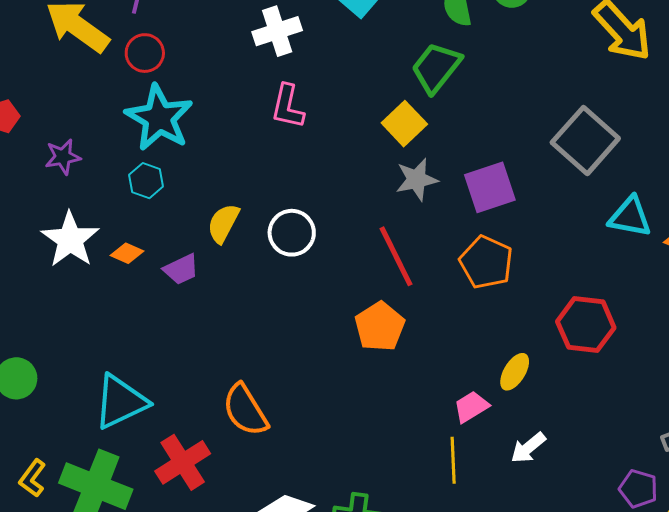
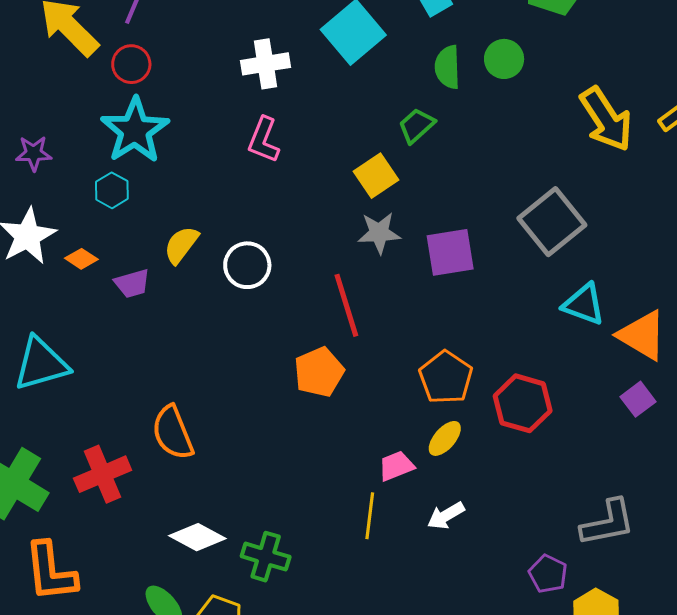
green trapezoid: (436, 68) -> (417, 126), size x0.7
orange pentagon: (486, 262) -> (446, 377), moved
cyan triangle: (121, 402) -> (41, 364), moved

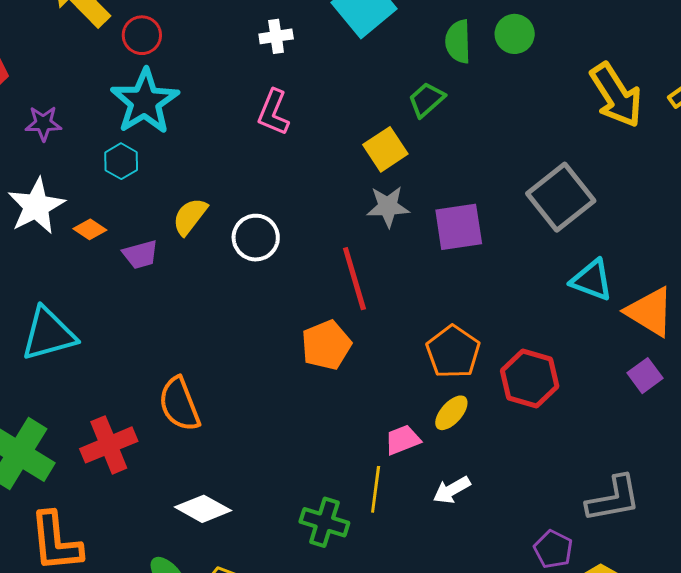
white cross: (265, 64) -> (276, 36), size x0.7
green cross: (266, 557) -> (324, 522), moved

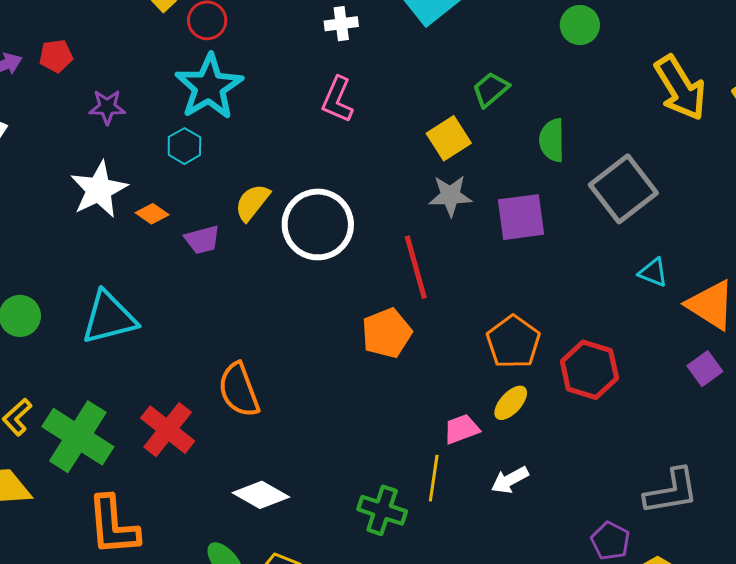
green semicircle: (458, 42) -> (552, 140), moved
white circle: (256, 238) -> (318, 224), size x1.5
cyan triangle: (592, 280) -> (653, 272), size x0.7
red cross: (109, 445) -> (168, 430), turned -30

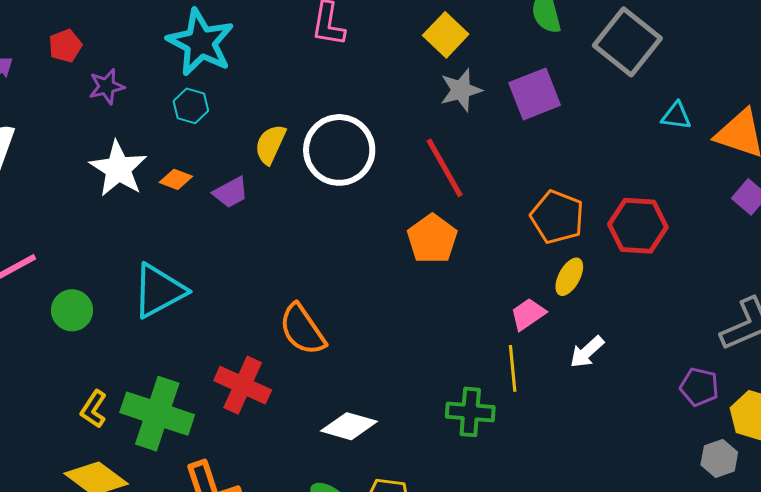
red pentagon: (56, 56) -> (65, 46), moved

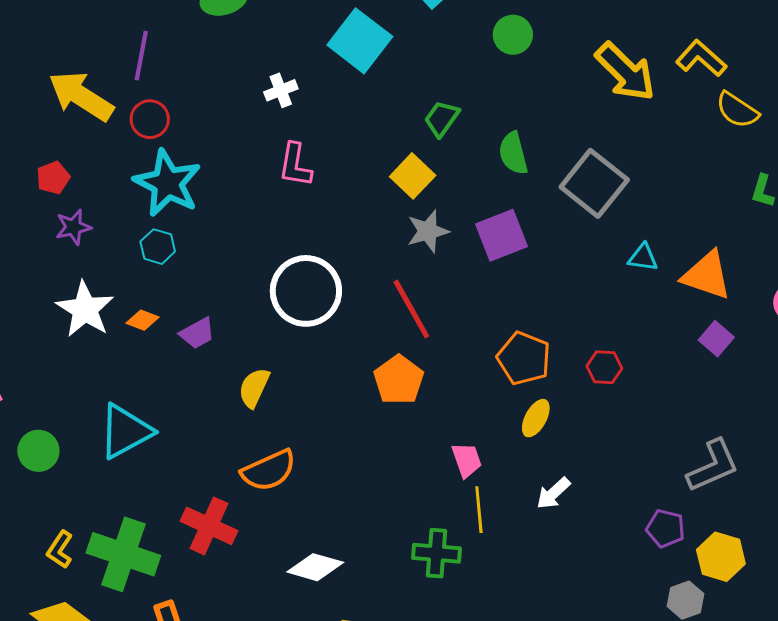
red pentagon: (65, 46) -> (53, 178), moved
yellow semicircle: (270, 144) -> (254, 388), moved
red hexagon: (638, 226) -> (604, 367), size x0.6
pink trapezoid: (528, 314) -> (467, 460), moved, turned 105
orange semicircle: (302, 330) -> (269, 470), turned -80

